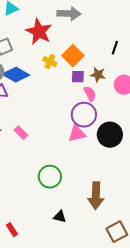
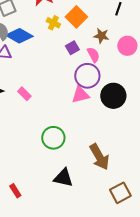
purple square: (78, 77) -> (72, 48), moved, turned -32
brown arrow: (96, 196) -> (99, 157), turned -32
black triangle: (60, 217) -> (63, 178), size x1.5

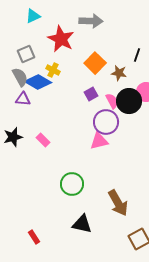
yellow cross: (53, 23) -> (53, 70), moved
brown star: (101, 36) -> (119, 73), moved
black circle: (113, 96) -> (129, 101), moved

